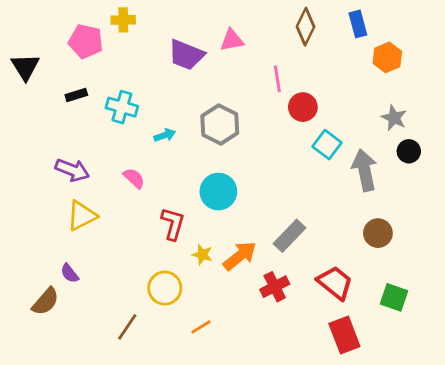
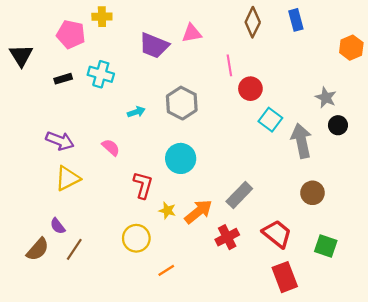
orange hexagon: (387, 57) -> (351, 48), moved
cyan cross: (122, 107) -> (101, 74), moved
brown line: (127, 327) -> (74, 249), moved

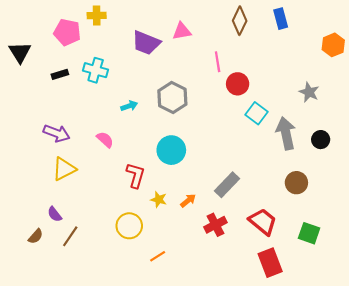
black circle: (338, 125) -> (321, 140), moved
orange arrow: (198, 212) -> (188, 201), size x0.6
brown semicircle: (38, 249) -> (36, 236), size x0.7

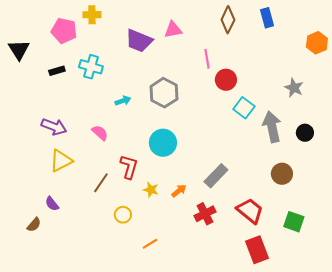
yellow circle: (129, 226) -> (123, 215), size x0.7
brown line: (70, 236) -> (101, 183), moved

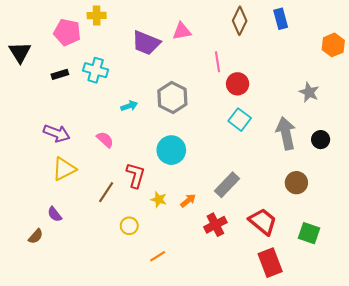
cyan square: (244, 108) -> (240, 120), moved

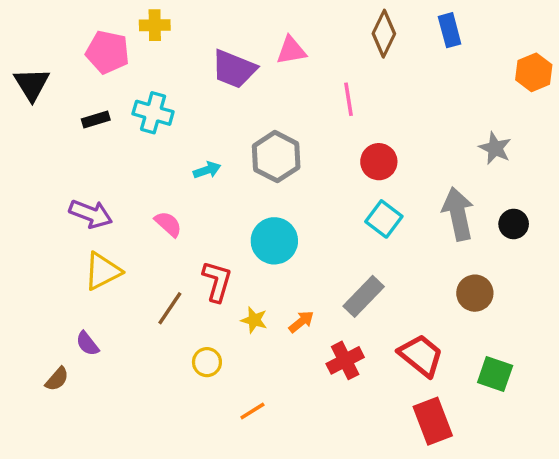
red circle: (238, 84) -> (379, 162), moved
cyan square: (240, 120) -> (384, 219), moved

